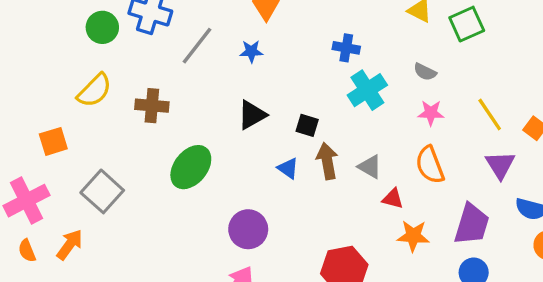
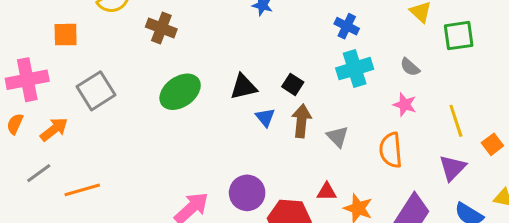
black triangle: (252, 115) -> (243, 87), moved
red triangle: (393, 199) -> (327, 192), moved, turned -30
purple circle: (248, 229) -> (247, 193), moved
orange semicircle: (27, 251) -> (15, 124), turned 30

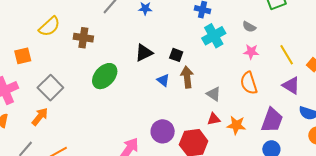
black triangle: (243, 87) -> (144, 53), moved
orange arrow: (54, 129) -> (40, 117), moved
gray triangle: (338, 137) -> (214, 94), moved
purple triangle: (452, 168) -> (291, 85), turned -30

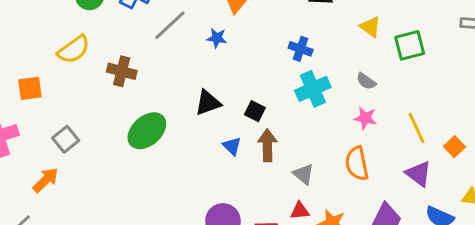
gray square: (50, 88) -> (66, 139), size x0.7

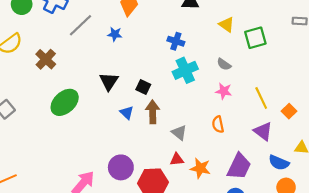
brown cross: (122, 71) -> (46, 59), turned 30
black triangle: (208, 103) -> (109, 81), turned -36
orange semicircle: (357, 164) -> (218, 124), size x0.7

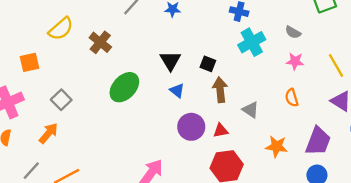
blue triangle: (127, 113) -> (177, 91), moved
red triangle: (177, 159) -> (221, 131), moved
purple circle: (121, 167) -> (191, 127), moved

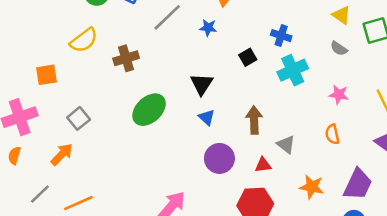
gray semicircle: (293, 32) -> (339, 48), moved
brown cross: (100, 42) -> (126, 58), turned 30
black square: (208, 64) -> (248, 57), moved, turned 35
red triangle: (221, 131) -> (263, 165), moved

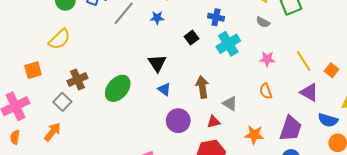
brown cross: (126, 58) -> (77, 79), moved

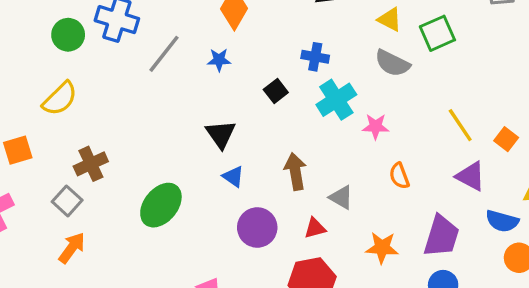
gray semicircle: (263, 22) -> (392, 63), size x1.5
pink star: (267, 59) -> (376, 127), moved
green ellipse: (118, 88) -> (161, 205), moved
orange arrow: (52, 132) -> (72, 248), moved

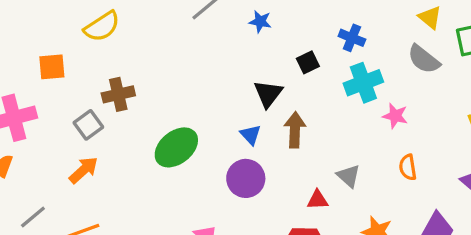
black triangle: (221, 134) -> (268, 94), moved
brown arrow: (295, 171) -> (295, 130), moved
purple circle: (257, 227) -> (246, 178), moved

